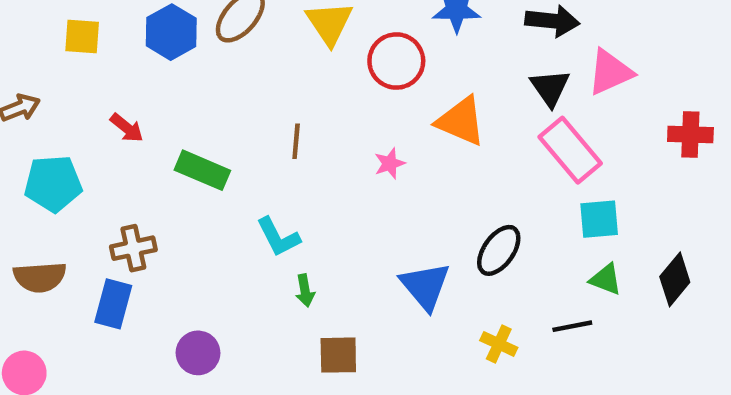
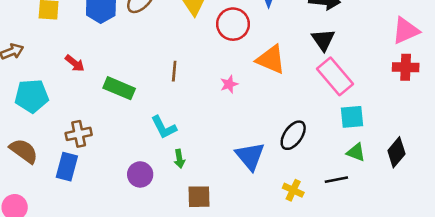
pink triangle: (610, 72) -> (406, 31), moved
brown semicircle: (40, 277) -> (24, 151), turned -140
purple circle: (198, 353) -> (140, 174), moved

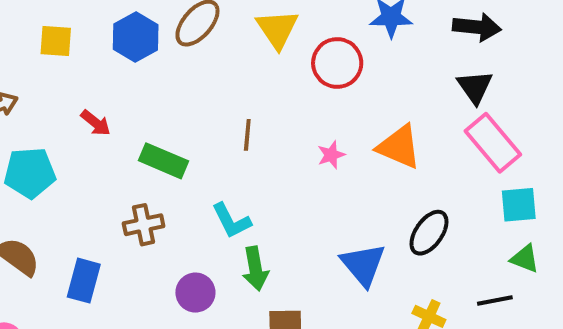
orange triangle: (271, 59) -> (399, 147), moved
brown cross: (79, 134) -> (144, 225), moved
green arrow: (179, 159) -> (255, 269), size x1.5

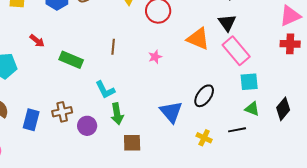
orange triangle: (399, 147) -> (198, 39), moved
brown cross: (144, 225) -> (62, 112), moved

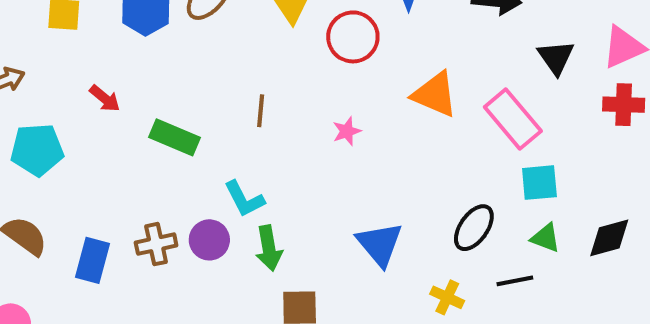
black triangle: (227, 23) -> (556, 57), moved
black ellipse: (204, 96) -> (474, 228), moved
black diamond: (283, 109) -> (609, 238), turned 35
purple circle: (87, 126) -> (209, 240), moved

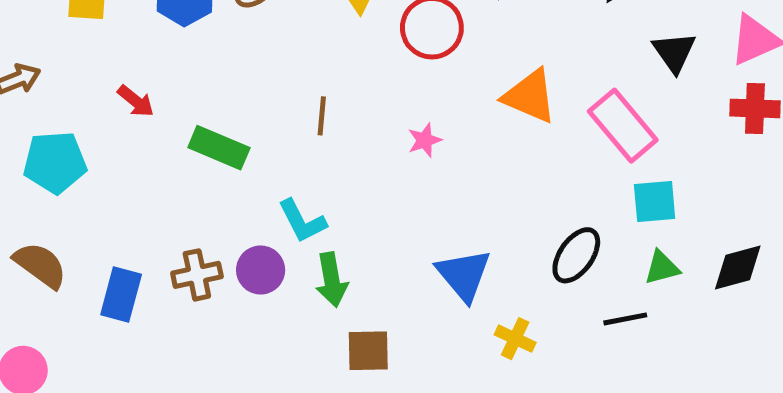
green triangle: (546, 238) -> (662, 268), turned -36
yellow cross: (447, 297) -> (515, 339), moved

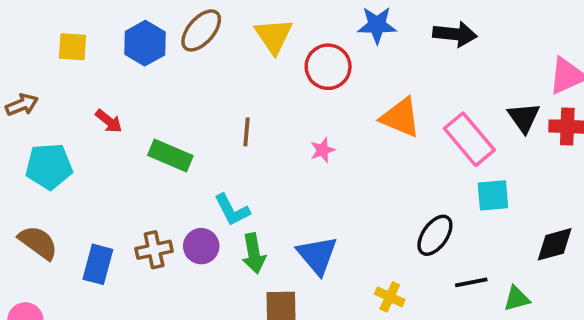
black triangle: (674, 52) -> (524, 117), moved
green triangle: (662, 268) -> (517, 299), moved
blue triangle: (464, 275) -> (317, 255), moved

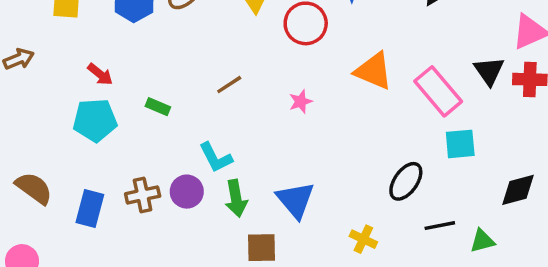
brown line: (246, 132) -> (229, 85), turned 52
green rectangle: (170, 156) -> (158, 107), size x0.6
cyan pentagon: (49, 166) -> (95, 120), moved

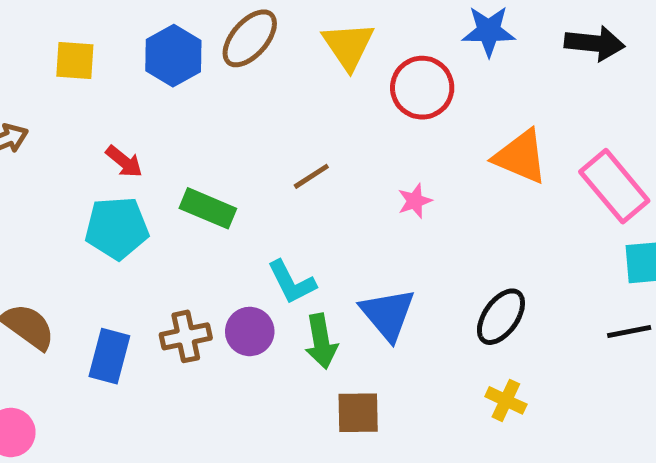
green rectangle: (158, 107) -> (208, 208), size x1.5
black ellipse: (406, 181) -> (501, 317), moved
blue triangle: (295, 200) -> (388, 314), moved
black line: (440, 226) -> (629, 331), moved

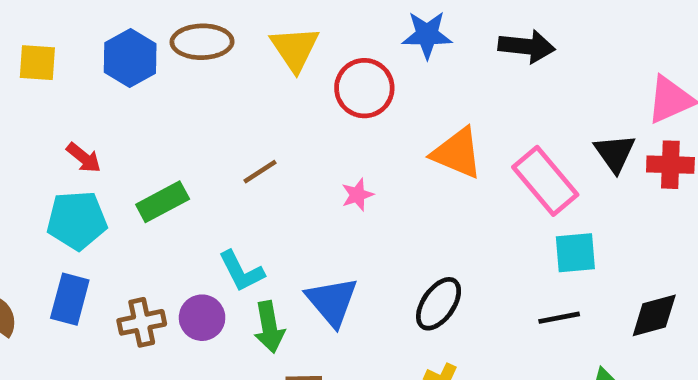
brown ellipse: (250, 38) -> (202, 42), turned 48
green rectangle: (208, 208) -> (163, 202), turned -51
blue rectangle: (109, 356) -> (70, 299), moved

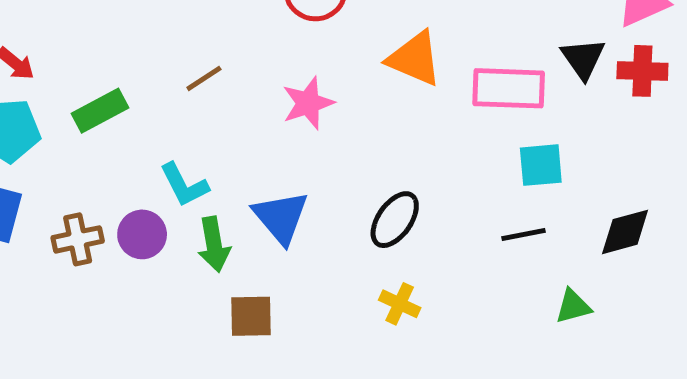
pink rectangle: (545, 181) -> (509, 88), turned -48
pink star: (357, 195) -> (308, 103), size x1.5

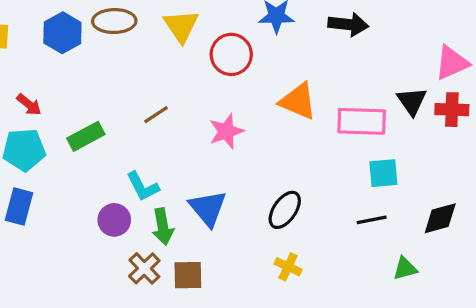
brown cross: (78, 239) -> (144, 268), moved, turned -32

